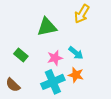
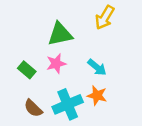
pink star: (55, 58) -> (56, 64), moved
brown semicircle: (13, 85) -> (33, 108), moved

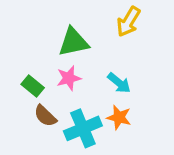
brown semicircle: (33, 108) -> (45, 116), moved

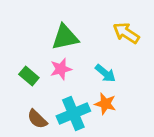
yellow arrow: (128, 22) -> (126, 33), moved, turned 92
brown semicircle: (45, 116) -> (37, 119), moved

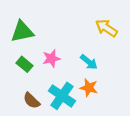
green triangle: (65, 37) -> (22, 32), moved
cyan cross: (73, 113) -> (62, 96), turned -32

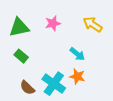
pink star: (51, 58) -> (53, 23), moved

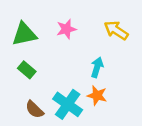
cyan arrow: (77, 54) -> (97, 67), turned -112

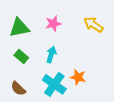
cyan arrow: (97, 67) -> (51, 55), moved
brown semicircle: (34, 109) -> (18, 89), moved

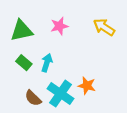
cyan arrow: (51, 55) -> (47, 63), moved
brown semicircle: (18, 89) -> (33, 98), moved

